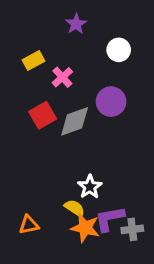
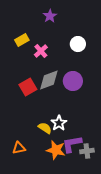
white circle: (119, 50) -> (78, 44), moved
purple circle: (111, 102) -> (73, 81), moved
red square: (43, 115) -> (28, 87), moved
yellow semicircle: (75, 208) -> (45, 128), moved

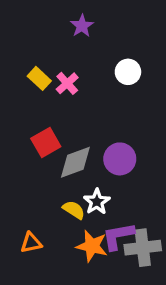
yellow rectangle: (22, 40) -> (39, 78), moved, turned 72
gray diamond: (49, 80) -> (75, 162), moved
purple circle: (73, 81) -> (120, 159), moved
gray cross: (87, 151) -> (143, 248), size x1.5

